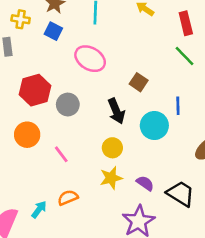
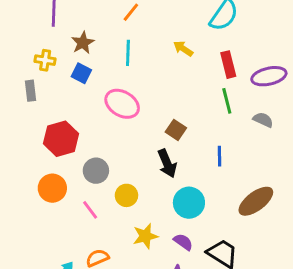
green line: (185, 56) -> (227, 101), turned 30
gray circle: (68, 105) -> (96, 171), moved
black arrow: (116, 111) -> (167, 163), moved
cyan circle: (154, 126) -> (189, 203), moved
yellow circle: (112, 148) -> (126, 195), moved

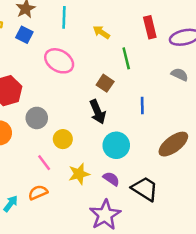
yellow arrow: (183, 49) -> (101, 32), moved
green line: (227, 101) -> (126, 58), moved
pink line: (90, 210) -> (44, 163), moved

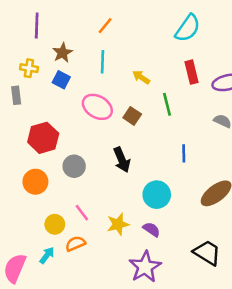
brown square: (105, 83) -> (132, 116), moved
black arrow: (98, 112) -> (122, 160), moved
yellow circle: (63, 139) -> (55, 224), moved
black trapezoid: (145, 189) -> (207, 253), moved

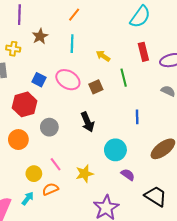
blue square: (61, 80) -> (39, 80), moved
brown square: (132, 116) -> (96, 87), turned 32
purple semicircle: (152, 229) -> (128, 175), moved

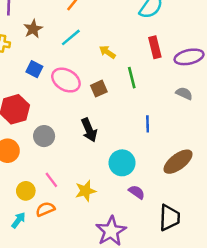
cyan line: (72, 44) -> (71, 37), turned 48
blue square: (39, 80) -> (34, 69), moved
black trapezoid: (156, 196) -> (170, 218), turned 60

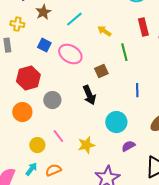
brown square: (99, 89) -> (101, 71), moved
purple semicircle: (137, 192) -> (128, 146), turned -64
orange semicircle: (45, 209) -> (53, 170), moved

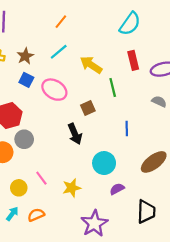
brown star: (43, 12) -> (25, 56), moved
yellow arrow: (104, 31) -> (91, 65), size x1.5
gray circle: (52, 100) -> (24, 139), moved

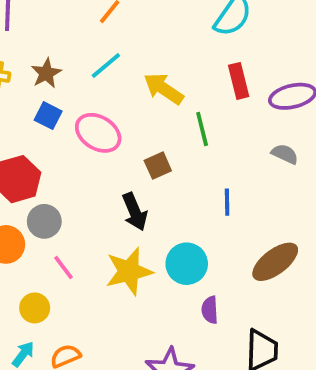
pink line: (41, 178) -> (64, 268), moved
yellow star: (72, 188) -> (129, 271), moved, size x1.4
purple semicircle: (117, 189) -> (210, 310), turned -64

